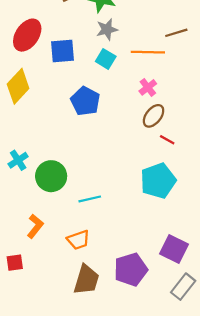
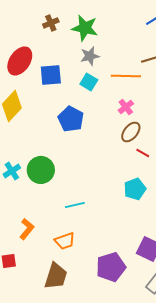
green circle: (51, 176) -> (41, 170), moved
cyan pentagon: (158, 181) -> (135, 189), size x0.7
brown trapezoid: (86, 280) -> (56, 276), moved

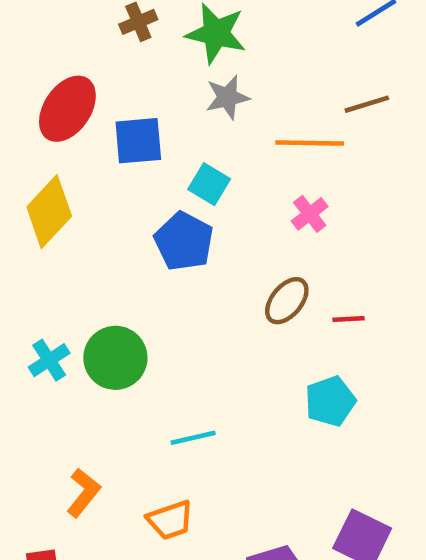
cyan square: (89, 82) -> (209, 184), moved
brown ellipse: (131, 132) -> (287, 301), moved
red line: (143, 153) -> (349, 319), turned -32

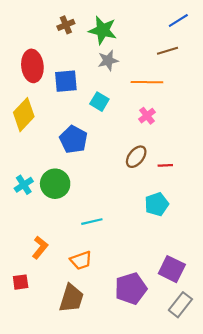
brown line: (367, 104) -> (167, 51), moved
red ellipse: (67, 109) -> (32, 66), turned -40
blue pentagon: (184, 241) -> (73, 139), moved

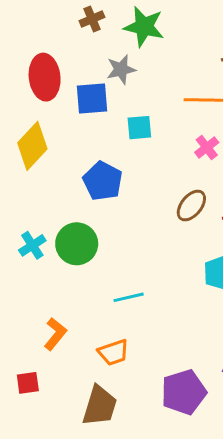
gray star: (108, 61) -> (121, 69), moved
cyan square: (99, 102) -> (139, 128), turned -36

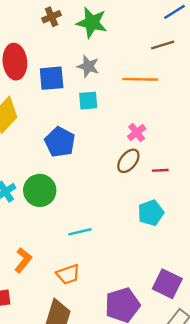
gray star: (121, 69) -> (88, 66), moved, turned 30
pink cross: (207, 147) -> (137, 133), moved

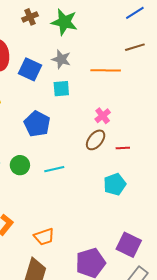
brown line: (163, 45) -> (135, 47), moved
blue square: (52, 78) -> (30, 69), turned 30
green circle: (40, 190) -> (20, 165), size x0.7
cyan line: (80, 232) -> (54, 169), moved

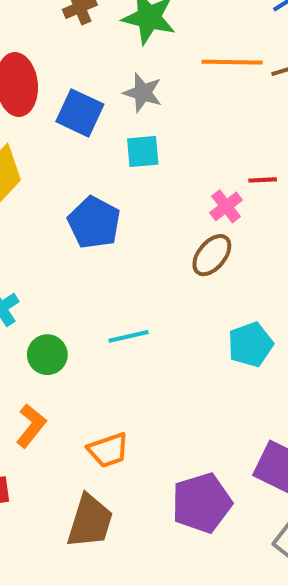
orange line: (106, 70) -> (232, 62), moved
red line: (123, 148) -> (263, 180), moved
green circle: (20, 165) -> (47, 355), moved
cyan line: (54, 169) -> (129, 336), moved

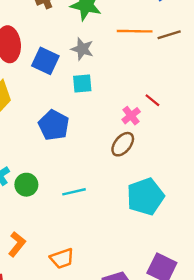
red line: (263, 180) -> (152, 100), turned 42
cyan pentagon: (250, 344) -> (145, 197), size x1.4
green circle: (47, 355) -> (26, 185), moved

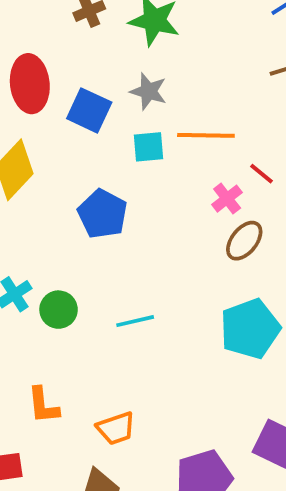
orange line: (135, 31) -> (206, 135), moved
brown ellipse: (123, 144) -> (244, 241), moved
orange L-shape: (17, 244) -> (43, 405), turned 135

